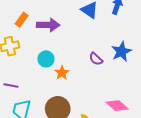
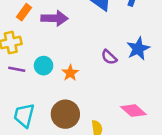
cyan circle: (46, 59) -> (44, 66), moved
purple line: (11, 85) -> (17, 69), moved

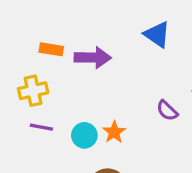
orange rectangle: (24, 12) -> (51, 49), turned 63
cyan circle: (44, 66) -> (84, 135), moved

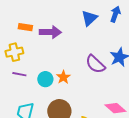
blue triangle: (157, 34) -> (89, 18), turned 42
purple semicircle: (167, 111) -> (95, 64), size x1.5

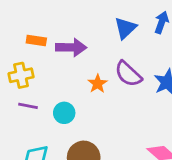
purple semicircle: (95, 64) -> (128, 74), moved
orange star: (63, 77) -> (98, 84), moved

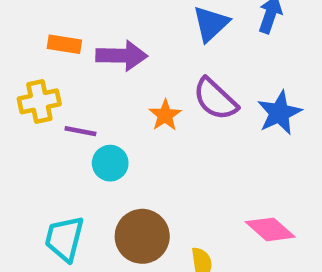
purple line: (28, 106) -> (80, 131), moved

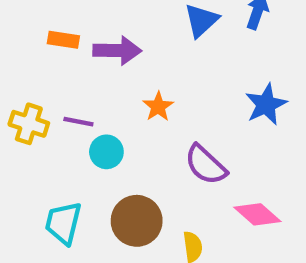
purple semicircle: (215, 99) -> (206, 165), moved
yellow cross: (39, 101) -> (29, 124), moved, turned 30

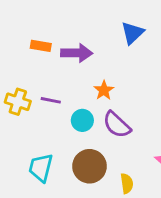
cyan circle: (106, 152) -> (82, 120), moved
purple semicircle: (206, 165) -> (117, 125), moved

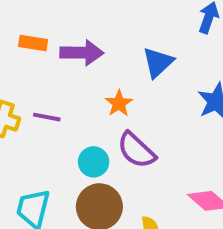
blue triangle: (132, 33) -> (158, 62), moved
cyan circle: (82, 120) -> (94, 162), moved

